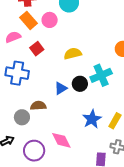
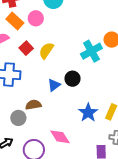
yellow semicircle: (73, 54) -> (46, 51), moved, turned -36
cyan cross: (101, 75) -> (91, 51), moved

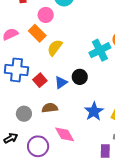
orange rectangle: (15, 21) -> (37, 33), moved
red square: (26, 48) -> (40, 80), moved
brown semicircle: (33, 105) -> (50, 108), moved

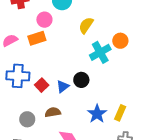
orange rectangle: (37, 33) -> (37, 38), turned -60
yellow semicircle: (55, 48) -> (86, 25), moved

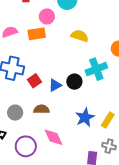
yellow semicircle: (86, 25) -> (80, 36), moved, turned 66
cyan cross: (100, 52) -> (96, 69), moved

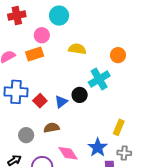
blue star: (85, 117) -> (98, 147), moved

